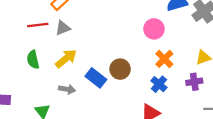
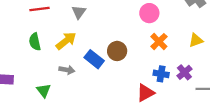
gray triangle: (63, 28) -> (79, 12), moved, turned -32
purple cross: (194, 82) -> (184, 72), moved, turned -32
blue cross: (159, 84) -> (161, 74), moved, turned -32

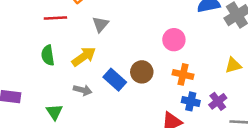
pink circle: (149, 13) -> (174, 40), moved
orange cross: (159, 42) -> (183, 74), moved, turned -36

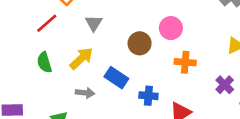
red line: (55, 18) -> (47, 23), turned -30
brown circle: (142, 72) -> (140, 43), moved
blue cross: (191, 101) -> (148, 96), moved

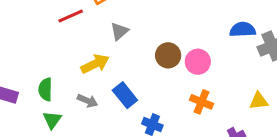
brown circle: (140, 43) -> (168, 55), moved
green semicircle: (44, 62) -> (45, 89), moved

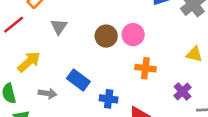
yellow arrow: (95, 64) -> (29, 62), moved
yellow triangle: (259, 101) -> (194, 54), turned 36

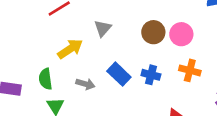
gray triangle: (59, 27) -> (103, 28), moved
blue cross: (109, 99) -> (151, 75), moved

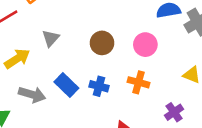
pink circle: (181, 34) -> (145, 45), moved
gray arrow: (85, 84) -> (32, 95), size x1.4

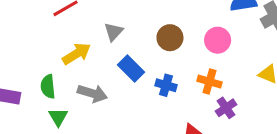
blue rectangle: (66, 85) -> (131, 68), moved
purple cross: (174, 112) -> (226, 108), moved

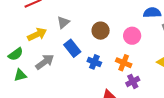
green semicircle: (48, 87) -> (16, 54), turned -126
gray arrow: (92, 93) -> (45, 62), turned -60
green triangle: (58, 117) -> (20, 75), turned 40

